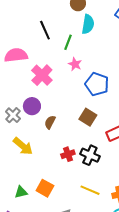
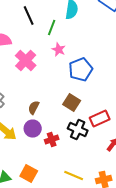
blue pentagon: (97, 84) -> (81, 70), turned 30
purple circle: (32, 106) -> (33, 128), moved
black cross: (90, 155) -> (78, 130), moved

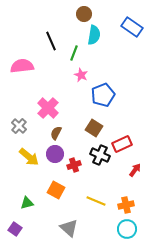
pink cross: (26, 60) -> (48, 108), moved
orange square: (29, 174) -> (56, 190), moved

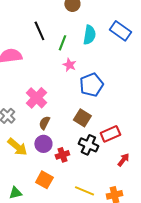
blue rectangle: (132, 27) -> (120, 31), moved
cyan semicircle: (94, 35) -> (89, 35), moved

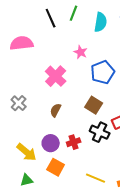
green line: (62, 43) -> (74, 13), moved
pink cross: (36, 98) -> (56, 76), moved
purple circle: (43, 144) -> (51, 143), moved
yellow arrow: (17, 147) -> (27, 152), moved

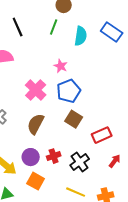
black line: (51, 18) -> (18, 27), moved
blue pentagon: (103, 72) -> (69, 91), moved
brown semicircle: (56, 110) -> (36, 124), size x1.5
black cross: (100, 132) -> (80, 162), moved, turned 30

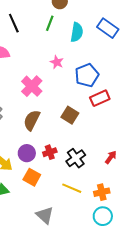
blue pentagon: (69, 91) -> (87, 75), moved
red rectangle: (102, 135) -> (100, 98), moved

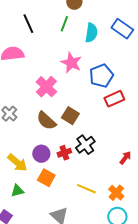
pink star: (57, 62) -> (71, 63), size x1.5
brown square: (70, 115) -> (70, 116), moved
brown semicircle: (32, 120) -> (46, 121), turned -75
black cross: (76, 158) -> (85, 145), moved
orange cross: (102, 192) -> (116, 193), turned -35

